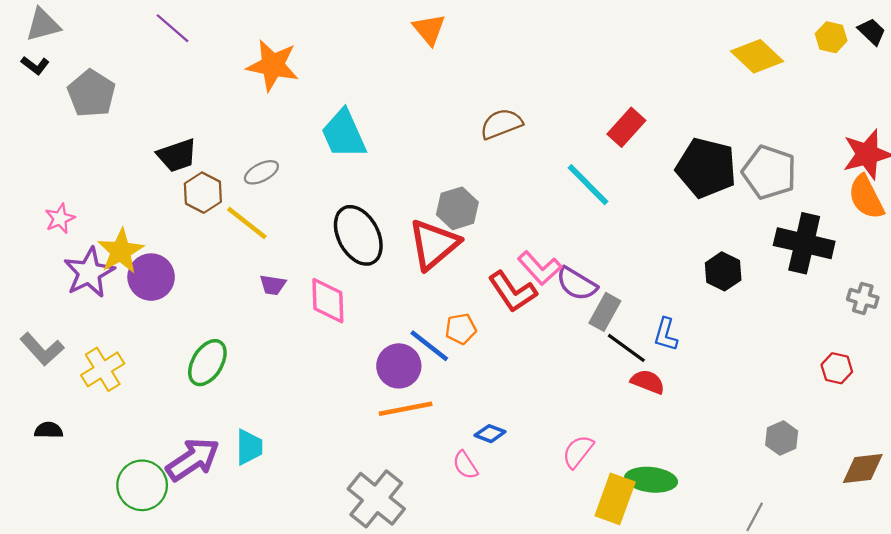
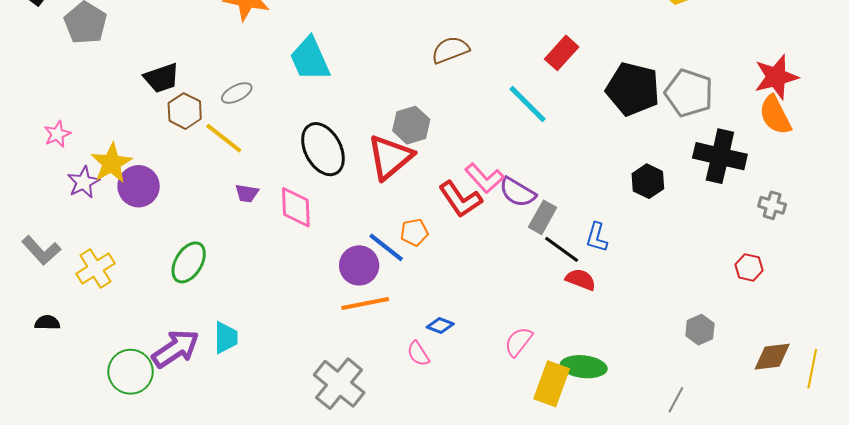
purple star: (89, 273) -> (83, 182), size x0.7

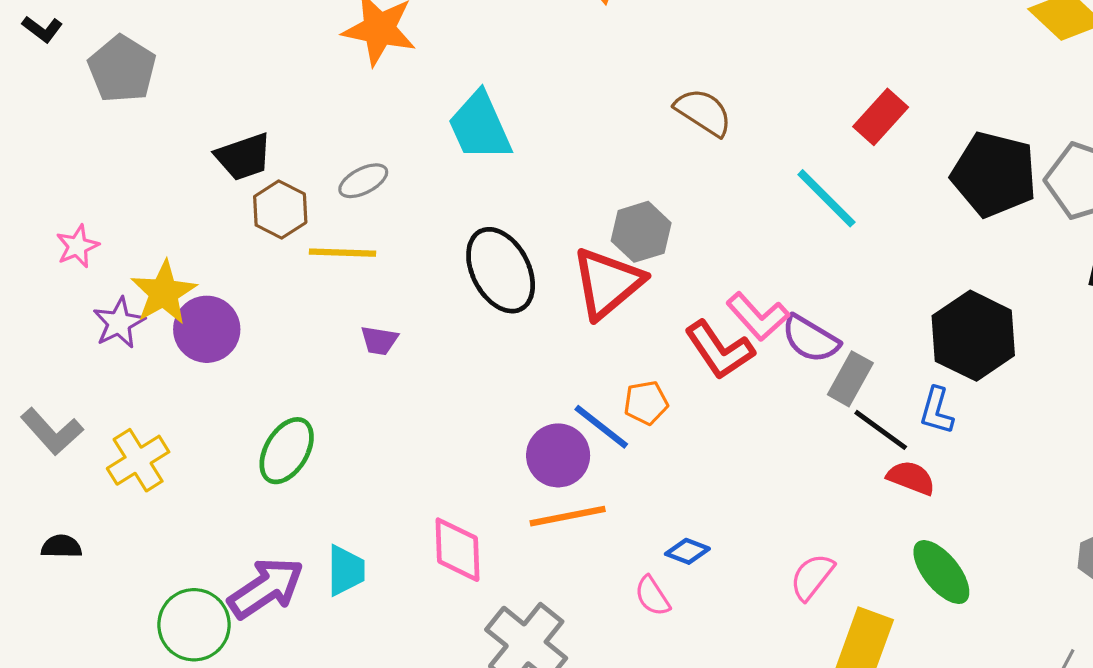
brown semicircle: (450, 50) -> (703, 112), turned 54
yellow line: (224, 138) -> (342, 253), turned -36
black hexagon: (648, 181) -> (973, 336), moved, size x1.6
pink diamond: (296, 207) -> (457, 550), moved
green ellipse: (584, 367) -> (941, 572), moved, turned 45

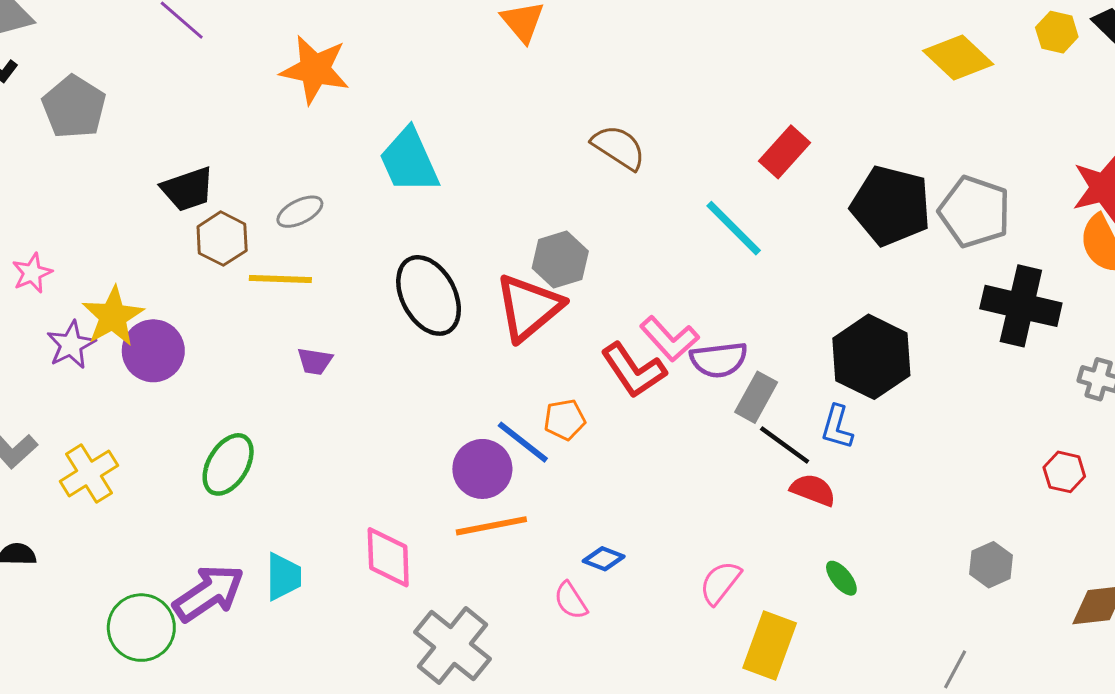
purple semicircle: (810, 339) -> (719, 360), turned -38
green ellipse: (941, 572) -> (841, 578), size x0.6

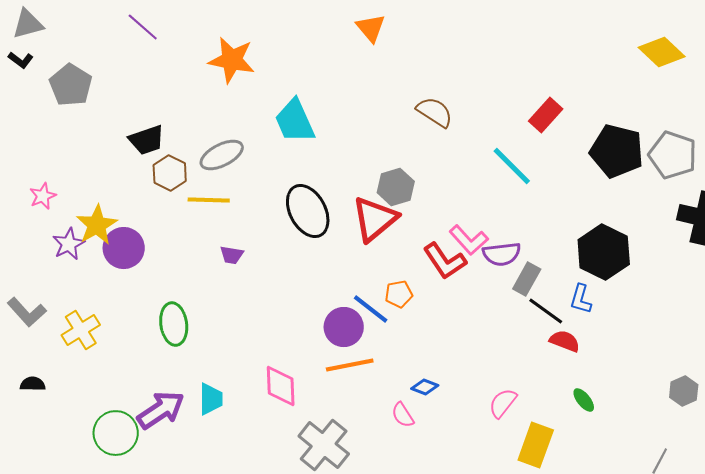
gray ellipse: (300, 212) -> (222, 155), size x1.4
green ellipse: (228, 464) -> (174, 324), turned -39

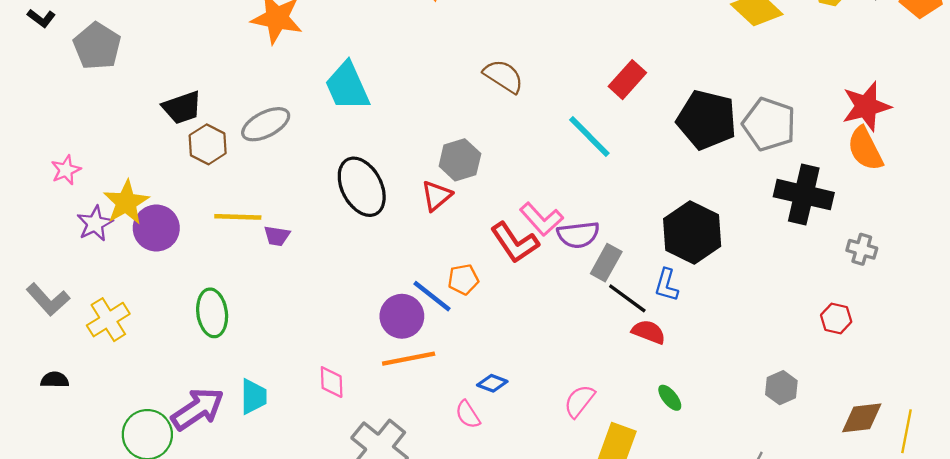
yellow line: (209, 200) -> (238, 217), moved
red triangle: (375, 219) -> (436, 196), size x0.6
pink diamond: (281, 386) -> (332, 382), size x0.7

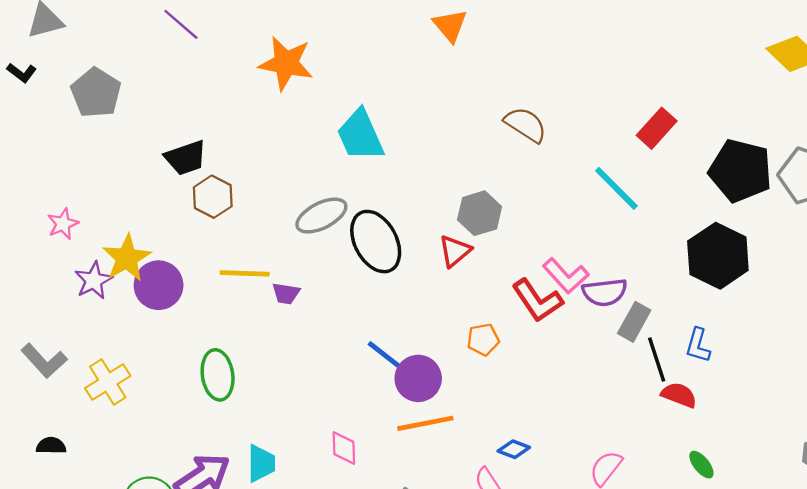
black L-shape: (41, 18) -> (22, 73), moved
gray ellipse: (266, 124) -> (321, 216), moved
black hexagon: (692, 233) -> (718, 256), moved
blue line: (432, 296) -> (387, 357), moved
black line: (627, 298) -> (657, 360), turned 36

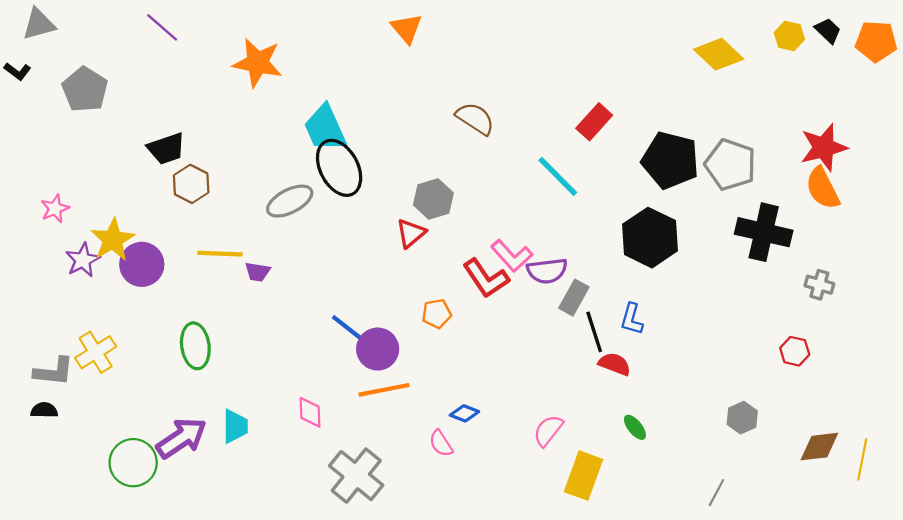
black ellipse: (376, 242) -> (339, 168), moved
gray L-shape: (44, 361) -> (54, 372), moved, turned -42

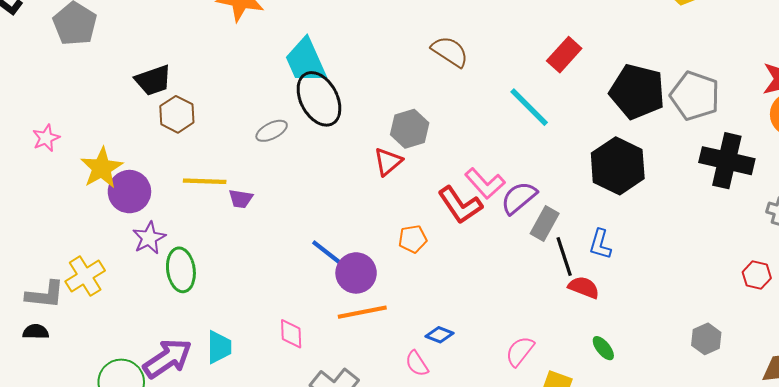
gray ellipse: (290, 201) -> (272, 131), size x0.7
purple star: (83, 260) -> (149, 238), moved
purple semicircle: (547, 271) -> (519, 198), turned 147

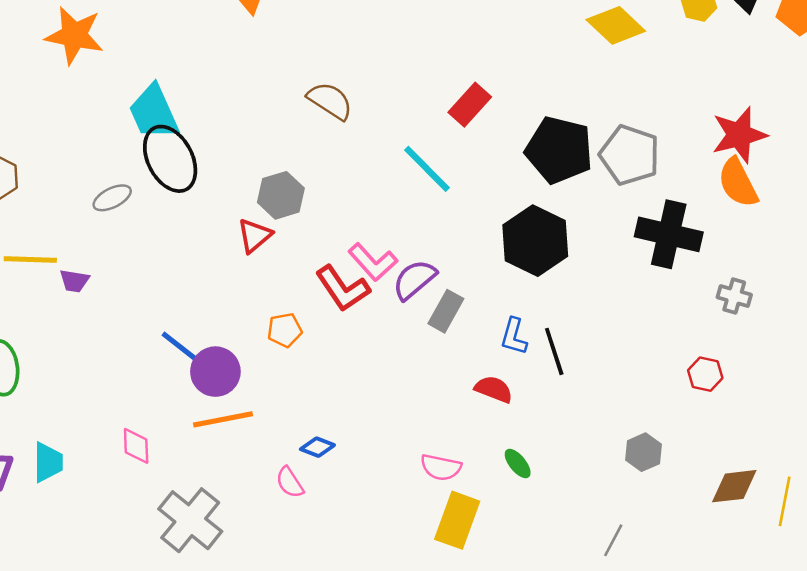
black line: (564, 256) -> (554, 351), moved
pink semicircle: (520, 351) -> (441, 467), moved, turned -116

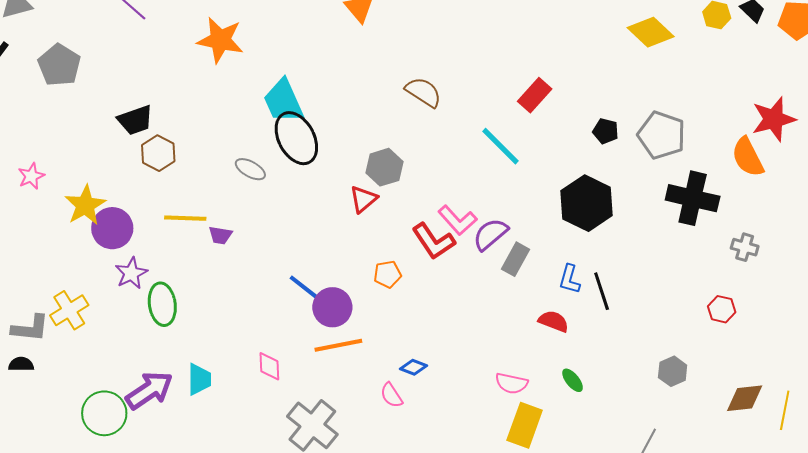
red star: (739, 135) -> (774, 119), moved
black pentagon: (559, 150) -> (606, 131), size x0.5
gray ellipse: (112, 198) -> (250, 169), turned 56

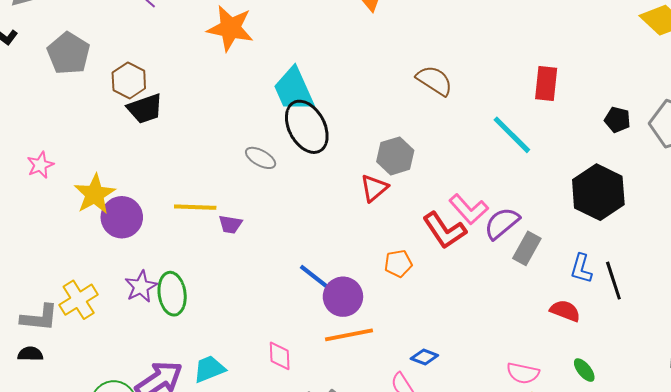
red rectangle: (535, 95) -> (546, 84), turned -36
brown hexagon: (158, 153) -> (129, 81), moved
purple star: (131, 273) -> (141, 287), moved
cyan trapezoid: (199, 379) -> (209, 369), turned -112

